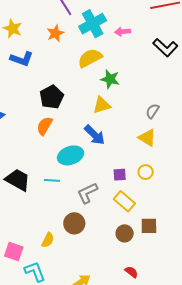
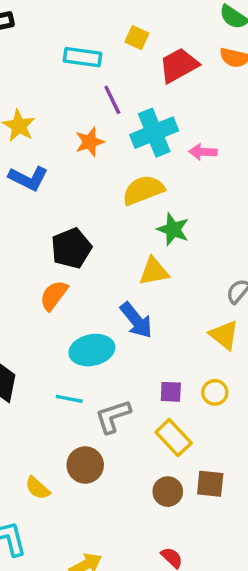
cyan line: (52, 180) -> (69, 399), moved
yellow semicircle: (48, 240) -> (37, 488), turned 98

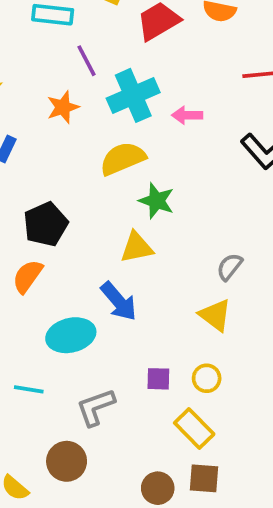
cyan line: (69, 399) -> (29, 389), moved
yellow rectangle: (174, 438) -> (194, 428), moved

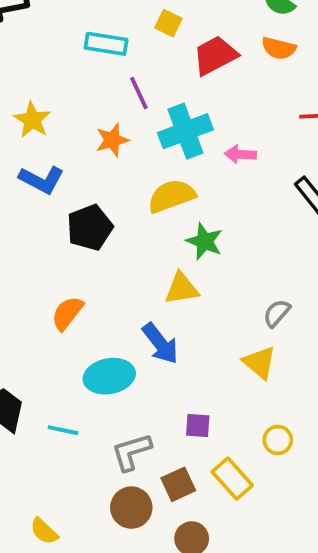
black pentagon: (46, 224) -> (90, 228), moved
yellow circle: (207, 378) -> (278, 440), moved
brown circle: (67, 461) -> (131, 508), moved
brown square: (204, 478) -> (178, 484), moved, turned -32

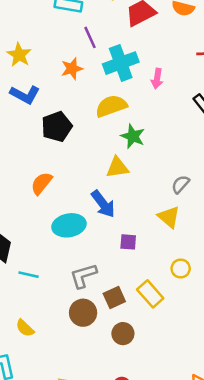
pink arrow: (240, 154) -> (157, 79), turned -84
purple square: (198, 425) -> (128, 242), moved
cyan line: (63, 430) -> (29, 275), moved

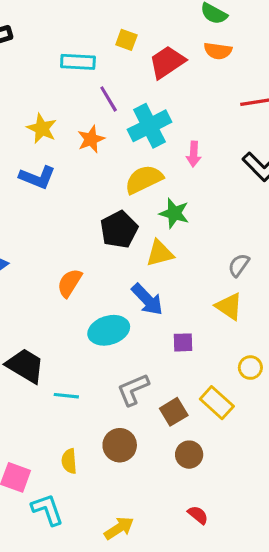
yellow star: (19, 55) -> (42, 128), moved
pink arrow: (157, 79) -> (194, 154), moved
black pentagon: (57, 127) -> (119, 230), moved
brown circle: (83, 313) -> (120, 445), moved
yellow semicircle: (25, 328) -> (69, 461), turned 48

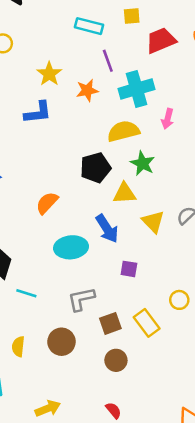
yellow square: (126, 40) -> (132, 16), turned -36
blue L-shape: (37, 177) -> (38, 113), turned -40
yellow triangle: (229, 306) -> (153, 222), moved

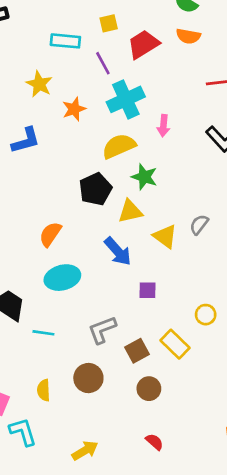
purple line: (108, 61) -> (103, 63), moved
yellow star: (49, 74) -> (39, 84), moved
cyan ellipse: (71, 247) -> (62, 278), moved

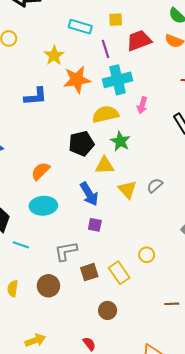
orange star: (74, 109) -> (77, 80), size x1.5
purple square: (148, 290) -> (95, 225), moved
brown circle: (149, 389) -> (108, 310), moved

